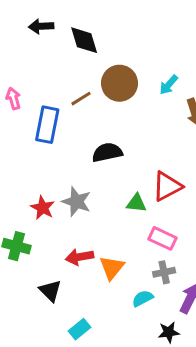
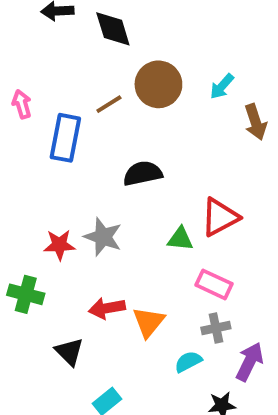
red star: (43, 208) -> (59, 245), turned -30

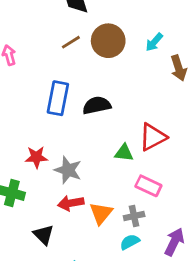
brown line: (109, 104) -> (71, 42), moved
blue rectangle: (65, 138) -> (58, 98), moved
gray star: (103, 237) -> (68, 170), moved
gray cross: (216, 328) -> (134, 216), moved

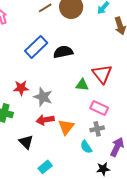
blue rectangle: (58, 98) -> (36, 47), turned 35
red triangle: (153, 137) -> (102, 74), turned -40
gray cross: (134, 216) -> (97, 129), moved
cyan semicircle: (130, 242) -> (86, 147), turned -96

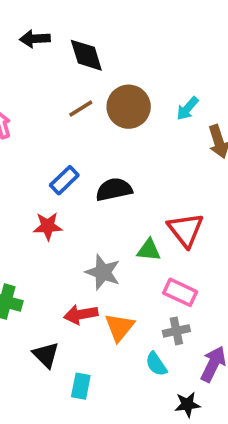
blue rectangle: (36, 47) -> (64, 180), size x0.7
red star: (21, 88) -> (48, 226), moved
gray star: (43, 97) -> (103, 272), moved
cyan rectangle: (45, 167) -> (81, 386), moved, turned -40

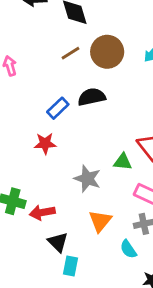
black semicircle: (114, 189) -> (92, 97), moved
red arrow: (81, 314) -> (42, 212), moved
black triangle: (46, 355) -> (58, 242), moved

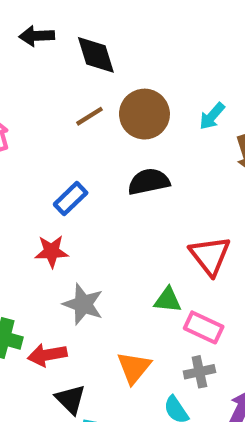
black semicircle: (92, 97) -> (149, 182), moved
green triangle: (123, 162) -> (168, 300), moved
gray star: (87, 179) -> (83, 304), moved

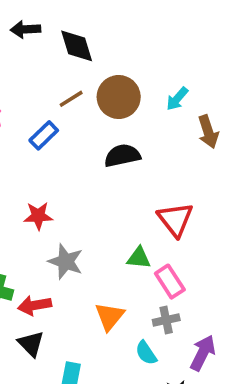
blue rectangle: (71, 199) -> (44, 135), moved
pink rectangle: (204, 327) -> (170, 282), turned 32
black triangle: (71, 399) -> (31, 344), moved

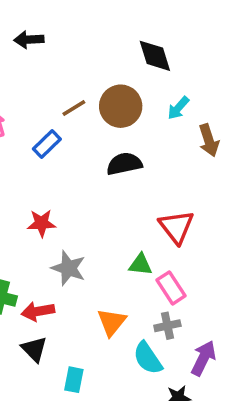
black diamond: (77, 46) -> (155, 56), moved
cyan semicircle: (146, 353) -> (148, 358), size x1.4

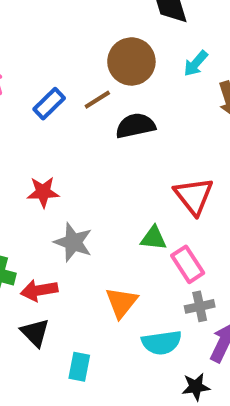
brown line: (74, 108) -> (97, 100), moved
gray cross: (167, 326) -> (200, 306), moved
cyan semicircle: (148, 358) -> (162, 343), turned -64

